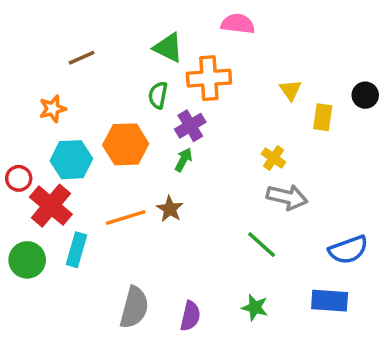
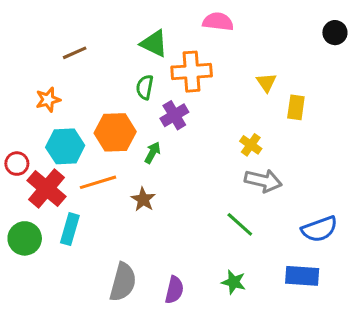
black circle: (365, 95) -> (335, 33), moved
green arrow: (183, 160) -> (153, 153), moved
brown star: (170, 209) -> (143, 199), moved
orange line: (126, 217) -> (98, 182), moved

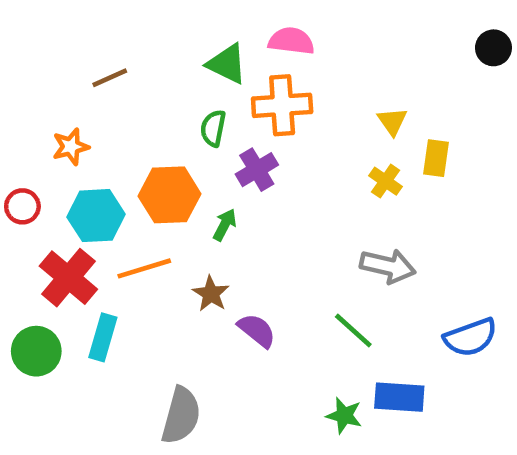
pink semicircle: (218, 22) -> (291, 41), moved
yellow cross: (251, 145) -> (385, 181), moved
red circle: (17, 164) -> (22, 206), moved
blue rectangle: (302, 276) -> (399, 397), moved
purple semicircle: (174, 290) -> (257, 330), moved, turned -64

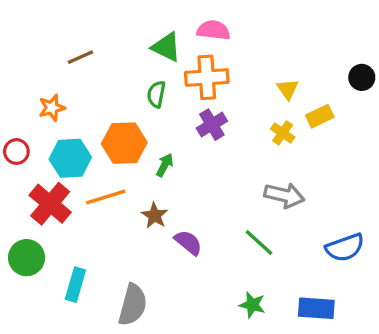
black circle: (493, 48) -> (362, 77), moved
yellow rectangle: (436, 158) -> (320, 116), turned 56
purple cross: (257, 170) -> (212, 125), moved
cyan rectangle: (103, 337) -> (75, 285), moved
blue rectangle: (399, 397) -> (316, 308), moved

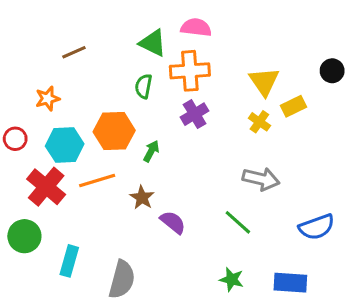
yellow triangle: (288, 89) -> (264, 82), size x1.5

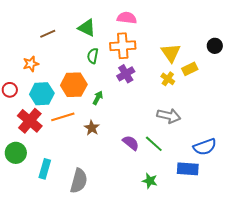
green triangle: (153, 43) -> (87, 28), moved
purple semicircle: (173, 222) -> (131, 143), moved
blue rectangle: (290, 283) -> (188, 169), moved

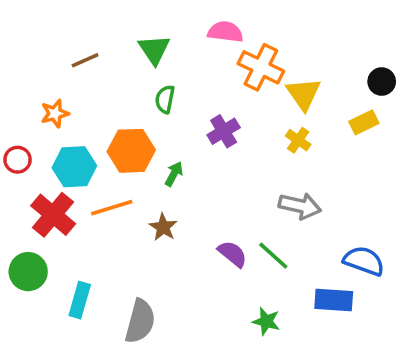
green triangle: (87, 28) -> (154, 50), turned 30
orange cross: (123, 46) -> (261, 67), moved, turned 30
yellow rectangle: (190, 69) -> (364, 122), moved
blue semicircle: (205, 147) -> (364, 261), turned -140

